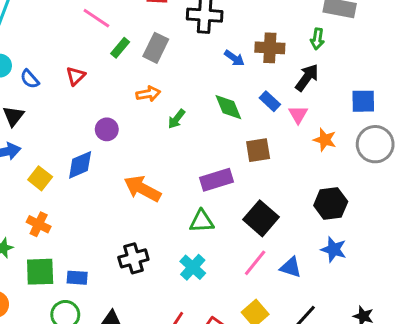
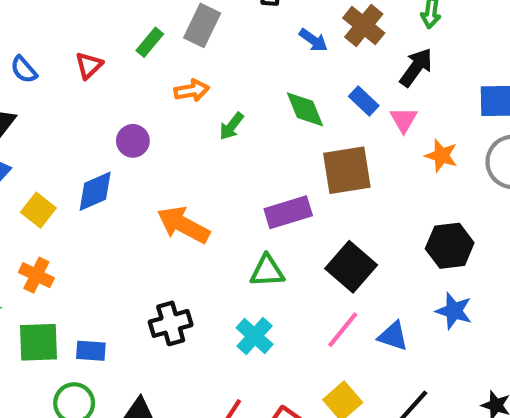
green rectangle: (120, 48) -> (150, 42), moved
brown cross: (270, 48) -> (364, 25), turned 36
brown square: (258, 150) -> (347, 170), size x1.4

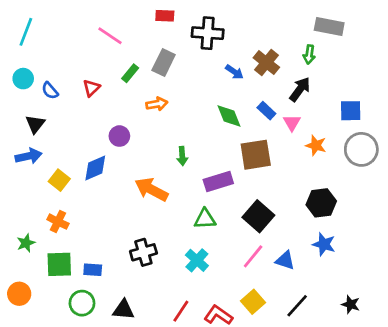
green arrow: (231, 126) -> (182, 156), moved, turned -42

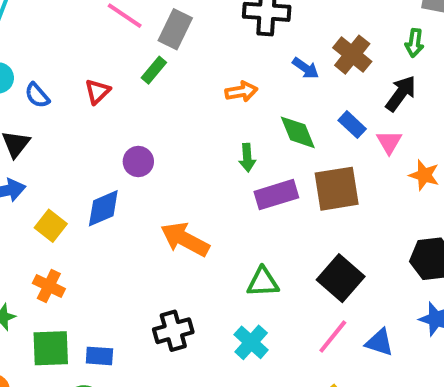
gray rectangle: (164, 63) -> (175, 29), moved
orange arrow: (157, 104) -> (241, 92), moved
green arrow: (182, 156) -> (247, 158), moved
purple rectangle: (218, 181) -> (276, 195), moved

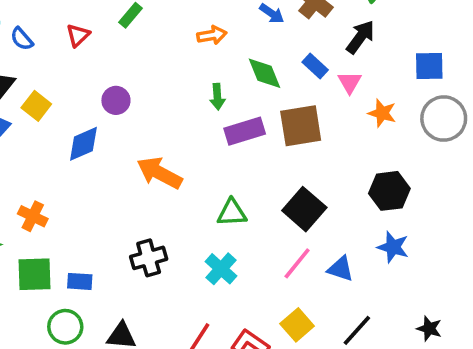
yellow square: (51, 226) -> (36, 106), moved

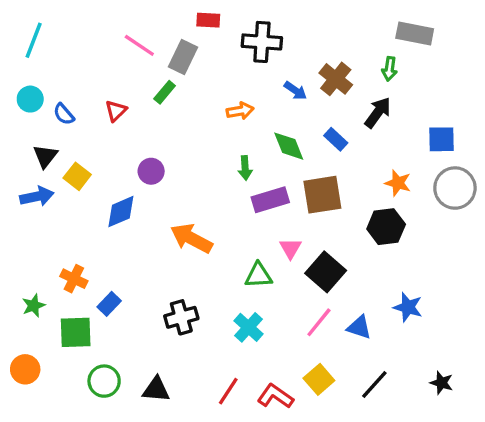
pink triangle: (350, 82) -> (290, 248), moved
black hexagon: (389, 191) -> (386, 227), moved
blue rectangle: (80, 281) -> (109, 304), moved, turned -50

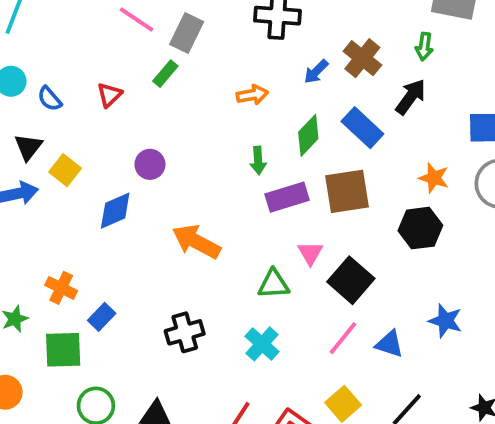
blue arrow: (295, 91) -> (316, 72), turned 100
blue rectangle: (336, 139) -> (362, 128), size x1.5
green diamond: (289, 146) -> (308, 135), turned 66

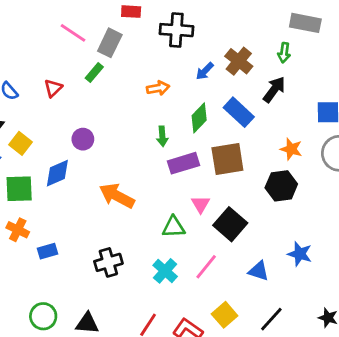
blue rectangle: (102, 317) -> (47, 251), turned 30
pink line: (343, 338) -> (206, 267), moved
green square: (63, 350) -> (19, 189), moved

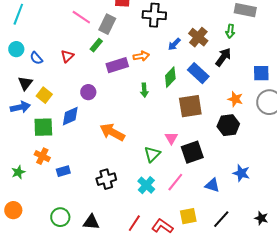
purple rectangle: (183, 163) -> (117, 65), moved
black square: (230, 224) -> (192, 152), turned 30
green triangle: (174, 227) -> (152, 154), turned -42
yellow square: (225, 315) -> (188, 216), turned 30

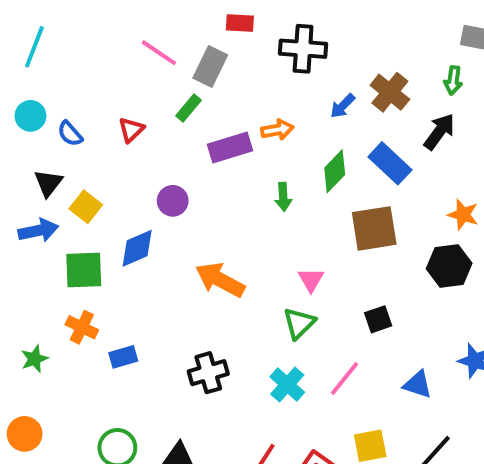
pink triangle: (171, 138) -> (311, 280), moved
black square: (192, 152) -> (378, 319), size x0.6

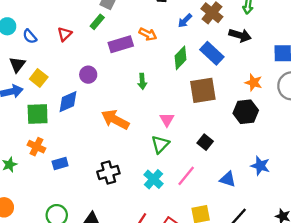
orange arrow: (277, 130) -> (148, 34), turned 36
black arrow: (439, 132) -> (240, 35), turned 70
green arrow: (283, 197) -> (142, 81), moved
black square: (378, 319) -> (205, 142), turned -32

